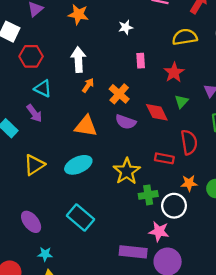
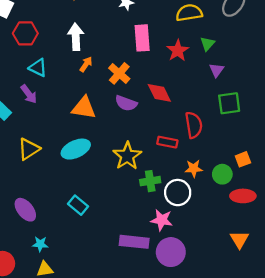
pink rectangle: (141, 61) -> (142, 38), size x1.6
green triangle: (182, 101) -> (207, 44), moved
cyan rectangle: (80, 218) -> (78, 205), size x0.7

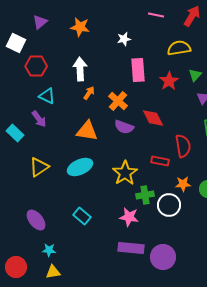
pink star: (162, 220) -> (129, 217), moved

